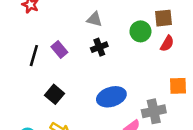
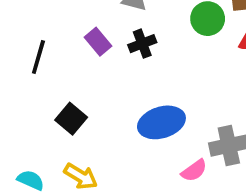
purple rectangle: (59, 50) -> (98, 42), moved

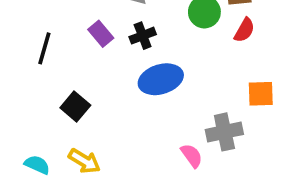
blue ellipse: (161, 122) -> (161, 79), moved
pink semicircle: (194, 171) -> (192, 156), turned -90

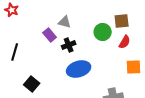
purple rectangle: (101, 34) -> (50, 35), moved
orange square: (261, 94) -> (134, 67), moved

